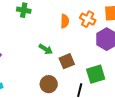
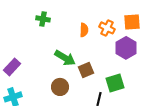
green arrow: (46, 49) -> (65, 58), size x1.5
brown circle: (49, 84) -> (60, 87), moved

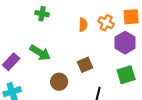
green arrow: (65, 58) -> (40, 53), moved
green square: (115, 83) -> (126, 75), moved

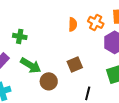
green cross: (42, 14) -> (20, 36), moved
green arrow: (40, 53) -> (31, 65), moved

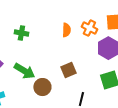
green cross: (20, 36) -> (21, 33), moved

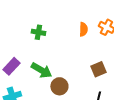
brown square: (68, 70) -> (98, 69), moved

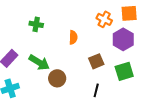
orange semicircle: (83, 29) -> (73, 37), moved

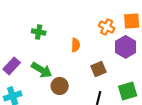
green square: (124, 71) -> (128, 91), moved

